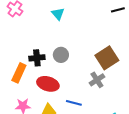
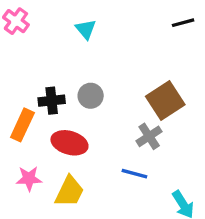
blue line: (74, 103) -> (134, 174), moved

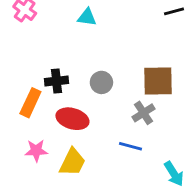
cyan triangle: (86, 29) -> (87, 17), turned -42
gray circle: (91, 96) -> (101, 82), moved
brown square: (165, 101) -> (158, 81), turned 32

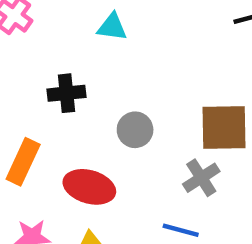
black cross: (57, 81) -> (67, 93), moved

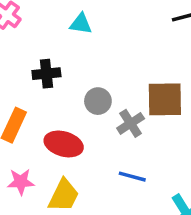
gray cross: (201, 178) -> (131, 123), moved

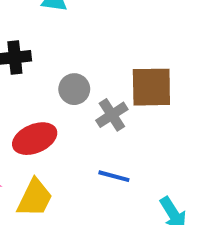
red ellipse: (64, 144) -> (35, 139), turned -39

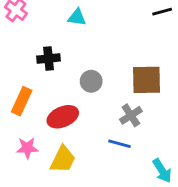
gray cross: (112, 115) -> (131, 115), moved

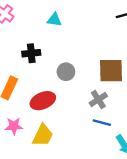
blue line: (120, 144) -> (102, 123), moved

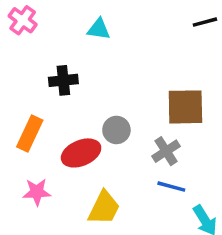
gray circle: (66, 72) -> (116, 130), moved
yellow trapezoid: (43, 135) -> (104, 208), moved

